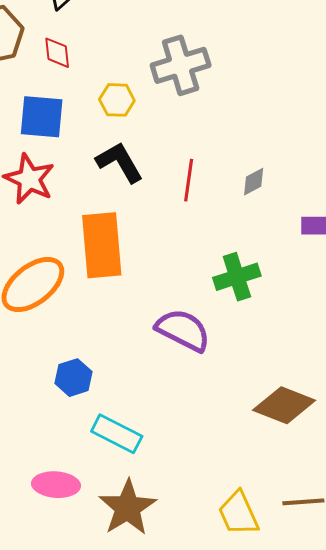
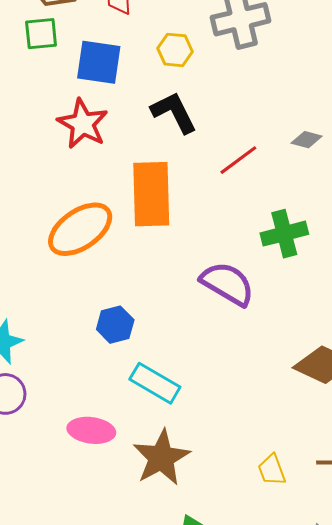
red line: (189, 180) -> (238, 160), moved, turned 42
gray diamond: (254, 182) -> (307, 140), turned 40
yellow trapezoid: (238, 513) -> (272, 470), size x0.7

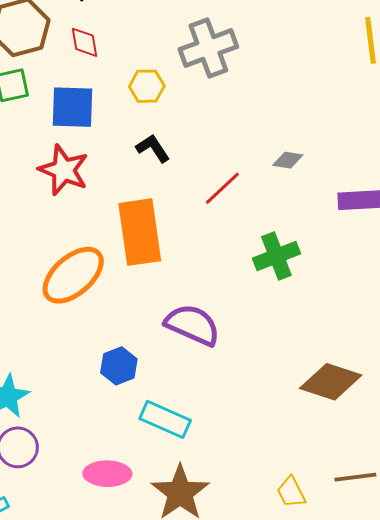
black L-shape: (174, 112) -> (153, 148), size x0.7
purple semicircle: (227, 284) -> (192, 325), moved

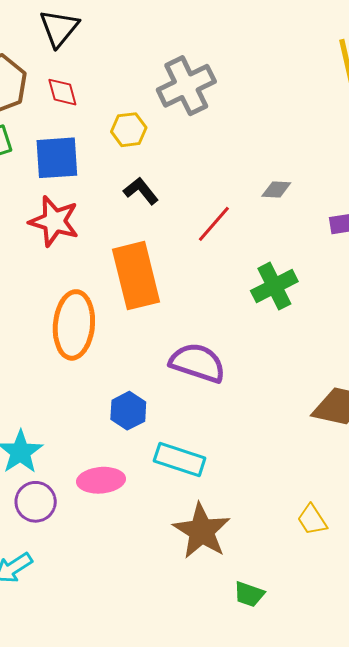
orange ellipse: (73, 275) -> (74, 325), turned -38
pink ellipse: (107, 474) -> (101, 480), moved

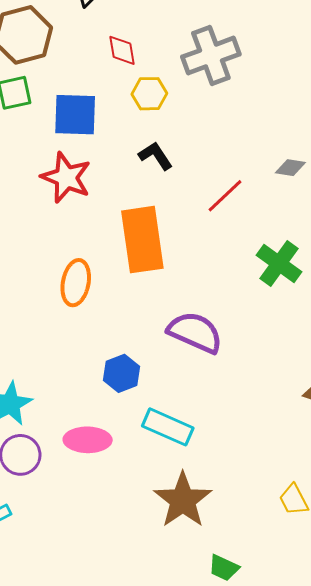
red diamond: (62, 92) -> (122, 50), moved
green cross: (274, 286) -> (279, 263), turned -33
orange ellipse: (74, 325) -> (76, 283), size x0.7

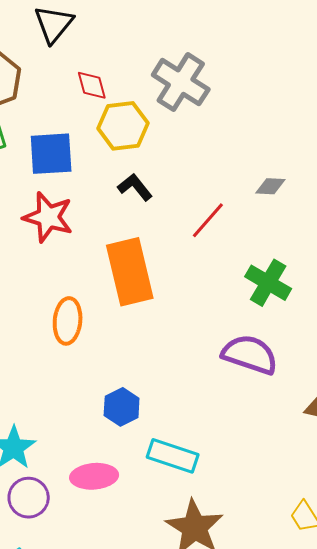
gray cross: (211, 56) -> (181, 82), turned -32
yellow hexagon: (149, 94) -> (123, 126), size x1.4
purple semicircle: (195, 332) -> (250, 354), moved

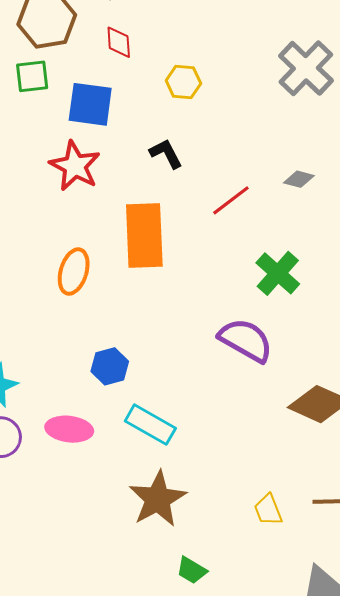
gray cross: (181, 82) -> (306, 68), moved
red diamond: (92, 85) -> (119, 42), moved
yellow hexagon: (123, 126) -> (183, 82), moved, size x0.7

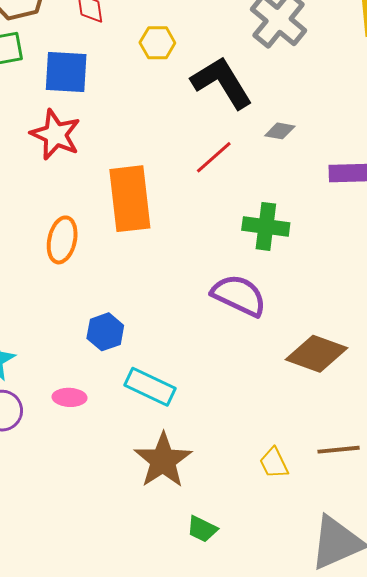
black L-shape: (166, 154) -> (222, 82), moved, size x1.8
green cross: (278, 273) -> (266, 226), turned -30
pink ellipse: (69, 429) -> (70, 397), size x0.7

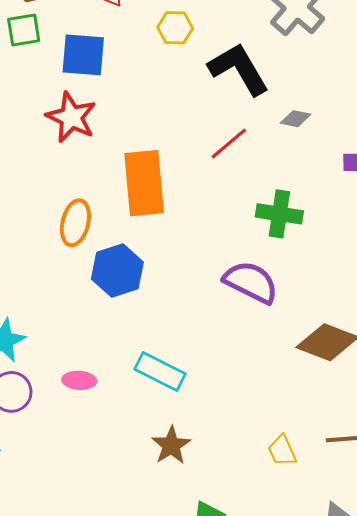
blue hexagon: (105, 332) -> (117, 271), moved, size x1.4
brown star: (163, 460) -> (171, 445), size x0.7

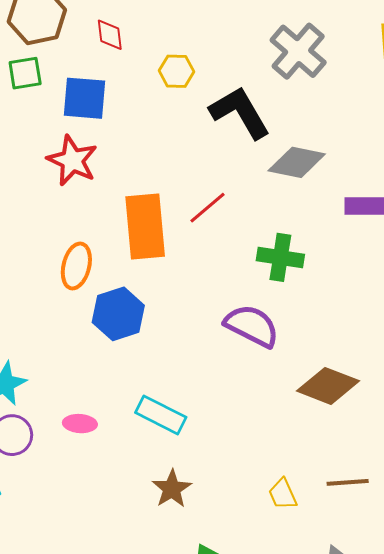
gray diamond: (296, 119) -> (297, 162), size x1.8
red line: (229, 143) -> (208, 208), moved

